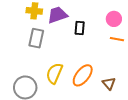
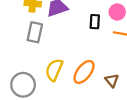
black rectangle: (80, 28) -> (95, 22), moved

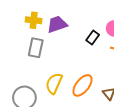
black rectangle: (95, 22) -> (93, 38), turned 32

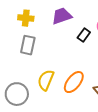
purple trapezoid: (57, 24) -> (62, 16), moved

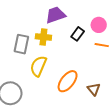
yellow cross: (26, 18) -> (43, 37), moved
yellow semicircle: (46, 80) -> (38, 66), moved

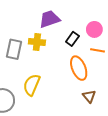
yellow semicircle: (38, 66) -> (32, 85), moved
orange ellipse: (68, 81) -> (79, 68), moved, turned -60

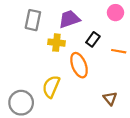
pink circle: (94, 29) -> (115, 13), moved
gray rectangle: (14, 49) -> (33, 20), moved
orange ellipse: (79, 68) -> (79, 65), moved

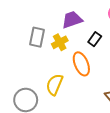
gray rectangle: (33, 20) -> (37, 37), moved
yellow cross: (56, 43) -> (60, 42), turned -35

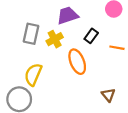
yellow semicircle: (55, 85) -> (33, 75), moved

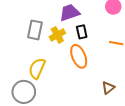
black rectangle: (91, 36) -> (82, 32), moved, turned -48
brown triangle: (108, 95) -> (108, 88), turned 32

